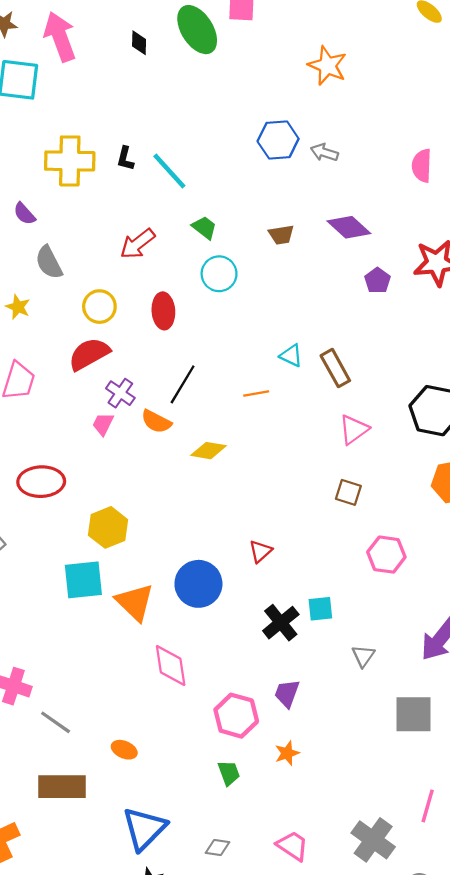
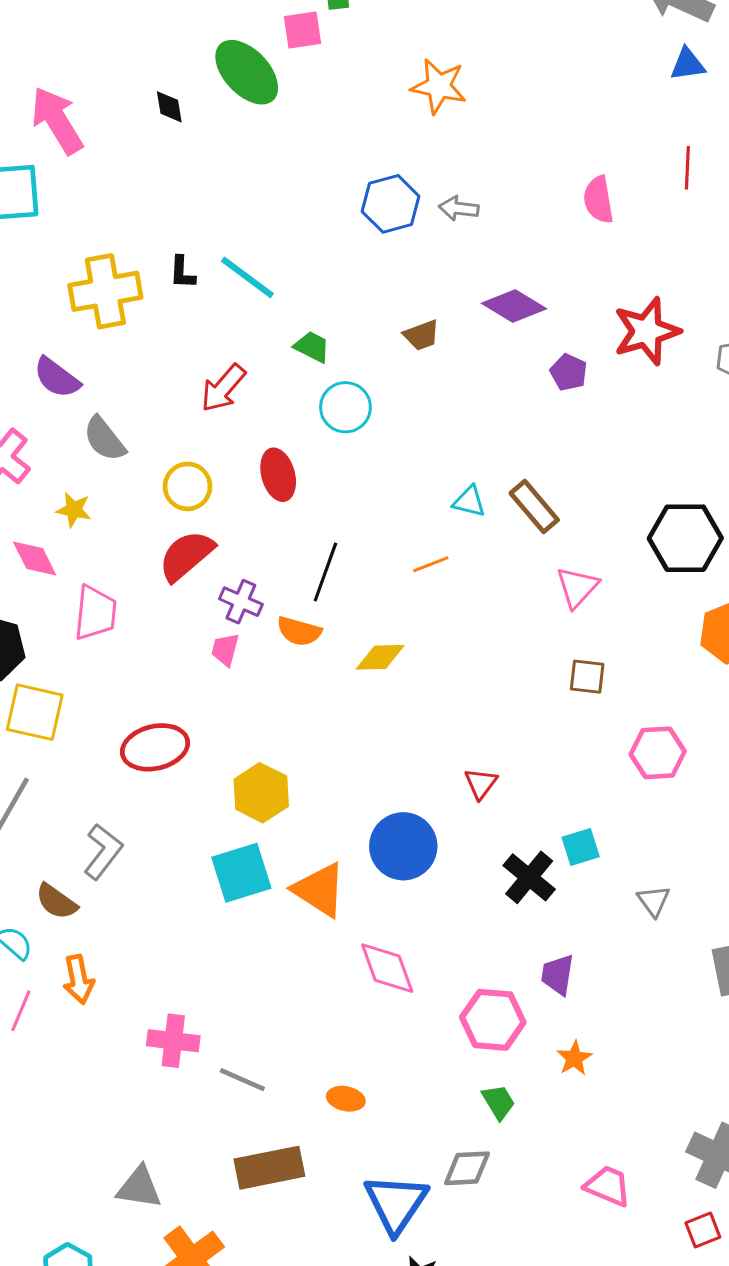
purple semicircle: (24, 214) -> (57, 378), size x1.4
gray diamond: (217, 848) -> (467, 1168), moved, size x1.4

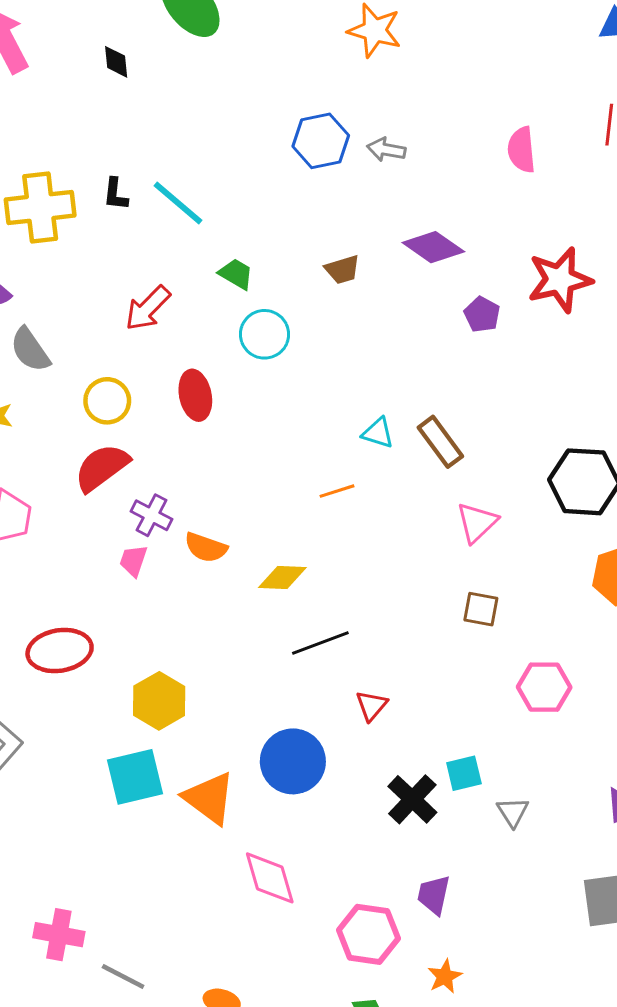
black diamond: (169, 107) -> (116, 62), moved
black line: (325, 572) -> (320, 643), moved, turned 46
gray triangle: (654, 901) -> (513, 812), moved

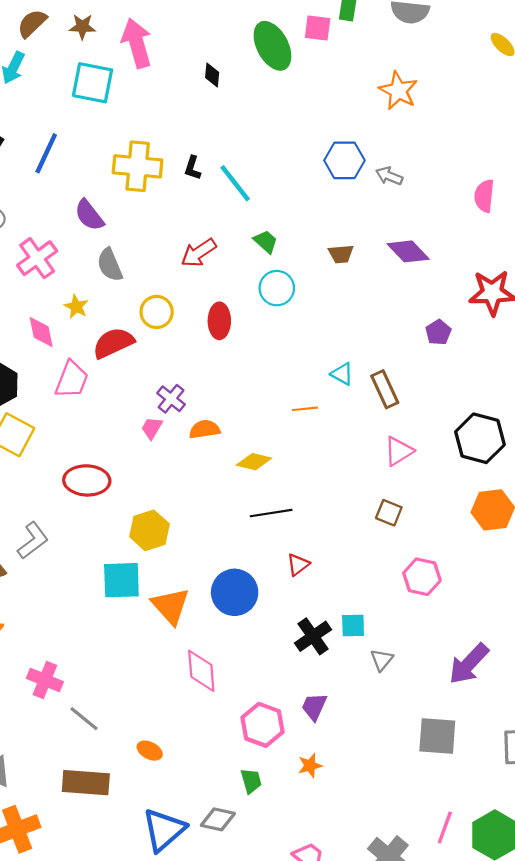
purple pentagon: (482, 314) -> (438, 332), moved
red semicircle: (102, 467) -> (113, 343), moved
orange semicircle: (206, 547) -> (205, 429), turned 140

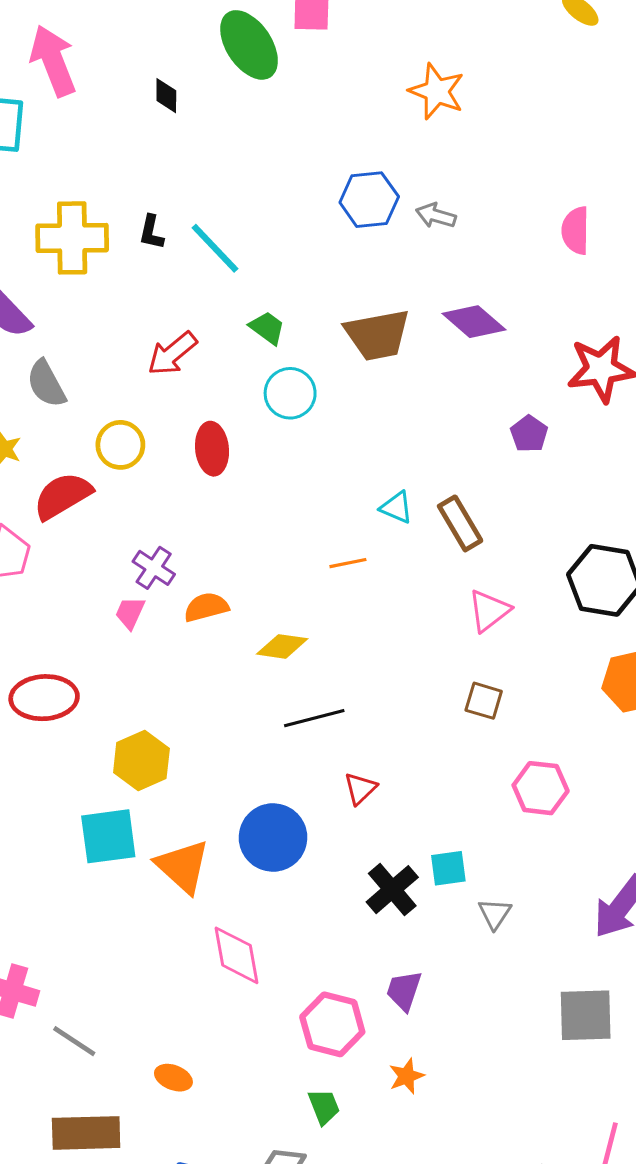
brown trapezoid: (341, 254) -> (378, 335), size x1.8

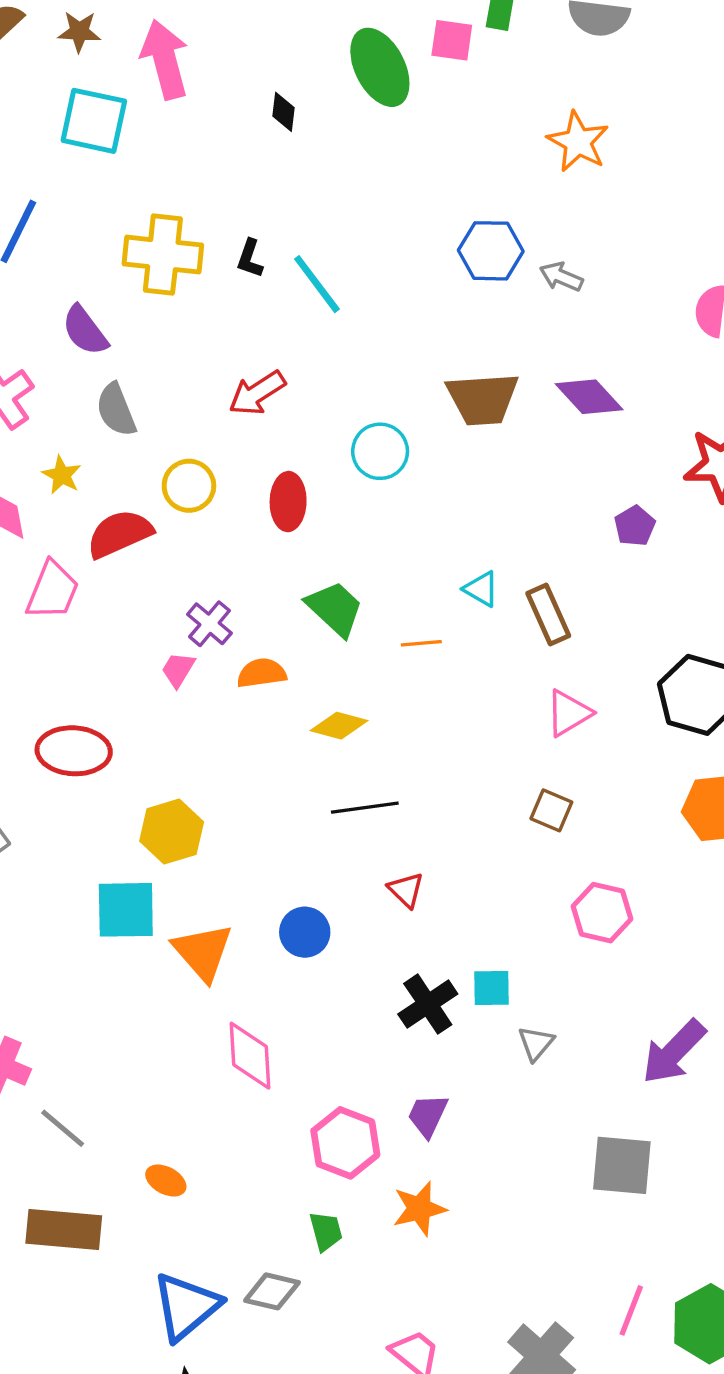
green trapezoid: (267, 328) -> (335, 608), moved, size x1.5
red triangle: (360, 788) -> (406, 890), turned -39
blue circle: (273, 837) -> (305, 932), size x0.7
orange star: (407, 1076) -> (419, 1209), size x1.4

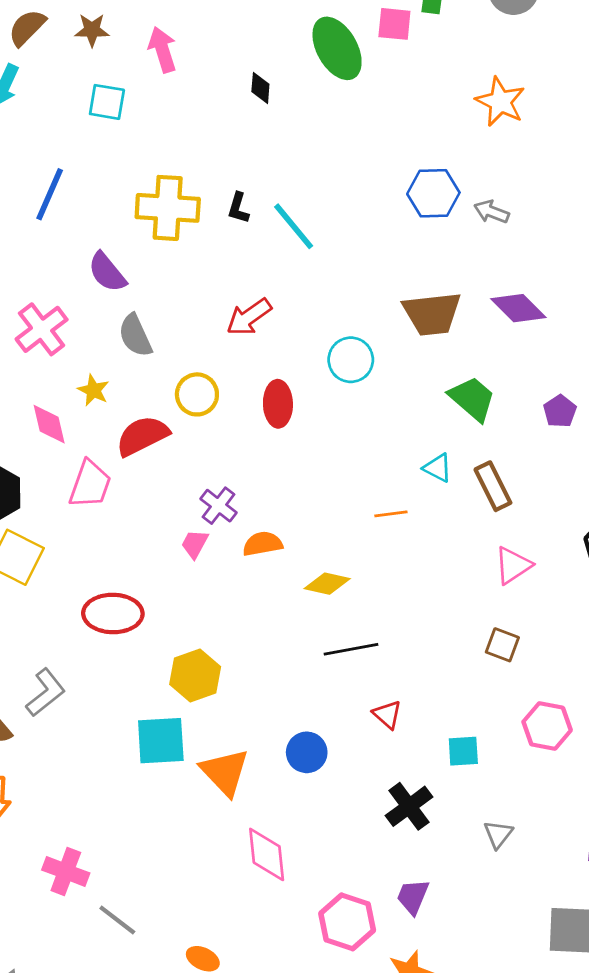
pink arrow: (165, 59) -> (162, 50), size x0.7
cyan square: (94, 121) -> (107, 102), size x0.7
green trapezoid: (335, 608) -> (472, 399), moved
cyan square: (491, 988) -> (463, 751), moved

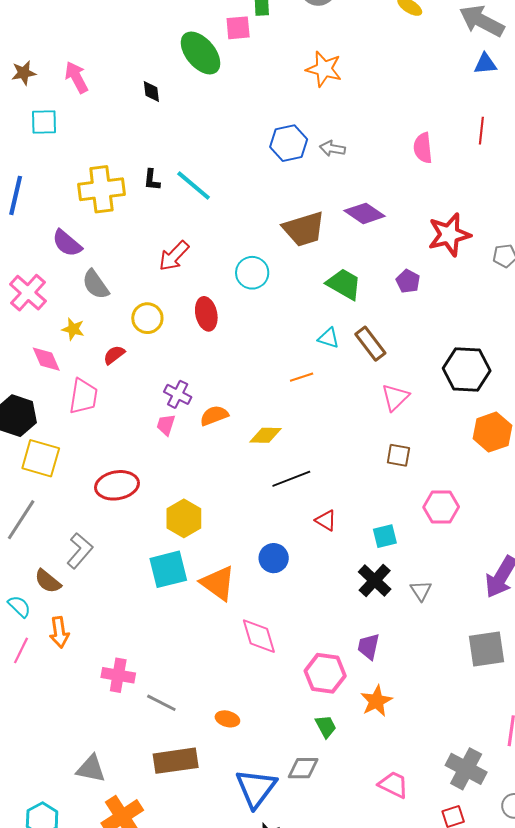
red semicircle: (142, 436) -> (114, 355), size x0.6
black cross: (409, 806) -> (375, 580), moved

